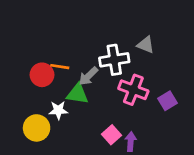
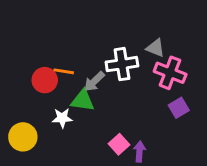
pink cross: (133, 90) -> (170, 73), moved
yellow circle: (37, 128) -> (23, 137), moved

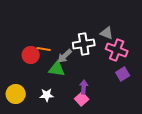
white star: (62, 118) -> (47, 95), moved
purple arrow: (139, 151) -> (84, 87), moved

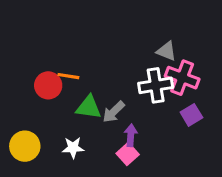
white cross: (84, 44) -> (156, 85), moved
gray arrow: (65, 56) -> (114, 112), moved

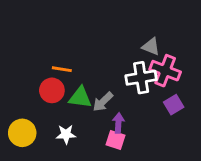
red circle: (48, 85) -> (52, 90), moved
pink square: (128, 154) -> (116, 140), turned -30

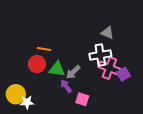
pink cross: (165, 71) -> (109, 68), moved
purple arrow: (118, 123) -> (66, 86), moved, turned -40
white star: (66, 134) -> (27, 102), moved

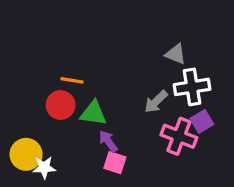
white cross: (100, 55) -> (192, 87), moved
pink cross: (109, 68) -> (179, 136), moved
gray arrow: (73, 72) -> (156, 102), moved
pink square: (82, 99) -> (115, 163), moved

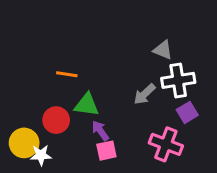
red circle: (61, 105) -> (56, 120), moved
pink cross: (179, 136) -> (166, 144), moved
pink square: (115, 163) -> (106, 151), turned -30

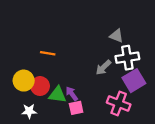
green triangle: (87, 105) -> (57, 95), moved
purple square: (187, 112) -> (134, 81), size x1.5
yellow circle: (24, 143) -> (24, 81), moved

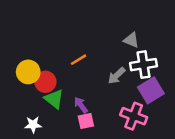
orange line: (48, 53) -> (78, 60), moved, turned -40
yellow circle: (24, 81) -> (28, 72), moved
red circle: (40, 86) -> (45, 82), moved
green triangle: (57, 95) -> (54, 99), moved, turned 30

